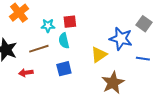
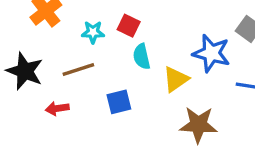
red square: (70, 22) -> (129, 26), turned 32
cyan semicircle: (64, 41) -> (142, 57), moved
brown star: (113, 83) -> (198, 125), turned 30

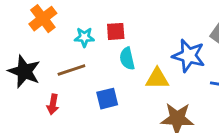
red square: (129, 26) -> (116, 31), turned -30
yellow triangle: (176, 79) -> (157, 79), turned 35
red arrow: (57, 108) -> (53, 104), turned -72

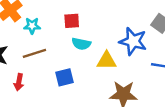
cyan star: (84, 37) -> (32, 26), moved
cyan semicircle: (127, 59) -> (81, 44), turned -66

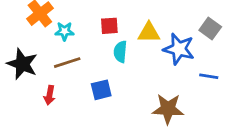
cyan semicircle: (81, 44) -> (120, 52), turned 84
yellow triangle: (107, 61) -> (149, 33), moved

